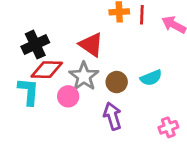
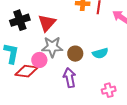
red triangle: (91, 45) -> (47, 23), moved, turned 30
red diamond: (47, 70) -> (26, 71), moved
gray star: (84, 76) -> (52, 47), turned 30

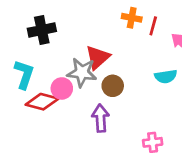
red triangle: (47, 23) -> (98, 57), moved
cyan semicircle: (100, 53) -> (166, 76), moved

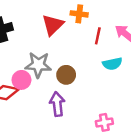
red line: (153, 26) -> (98, 36), moved
red triangle: (98, 57) -> (53, 25), moved

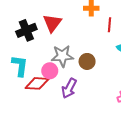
red triangle: (53, 25) -> (52, 23), moved
purple arrow: (57, 104) -> (69, 88), moved, turned -138

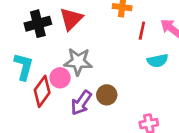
brown circle: (87, 61) -> (107, 95), moved
red diamond: (37, 83) -> (42, 91), turned -65

